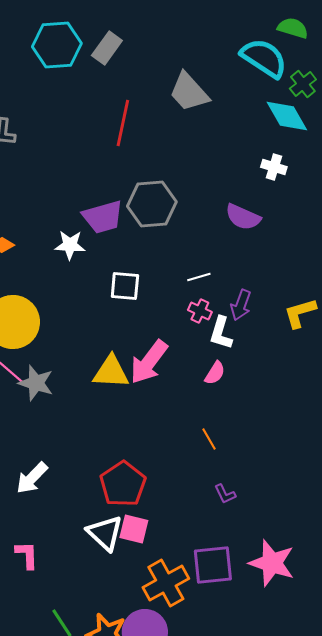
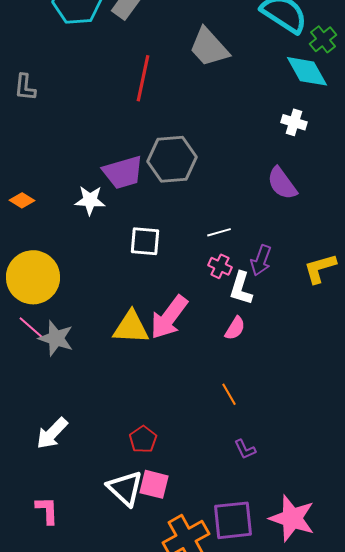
purple semicircle: (243, 217) -> (282, 183), moved, turned 30
red pentagon: (123, 484) -> (143, 439), size x0.6

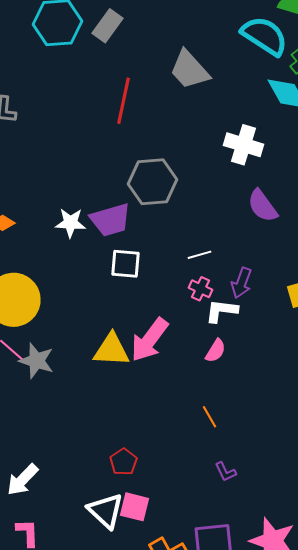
white cross: (294, 122) -> (244, 145), moved, size x1.5
purple trapezoid: (123, 172) -> (110, 220), moved
white L-shape: (241, 288) -> (222, 311), turned 80
white arrow: (52, 433) -> (22, 480), moved

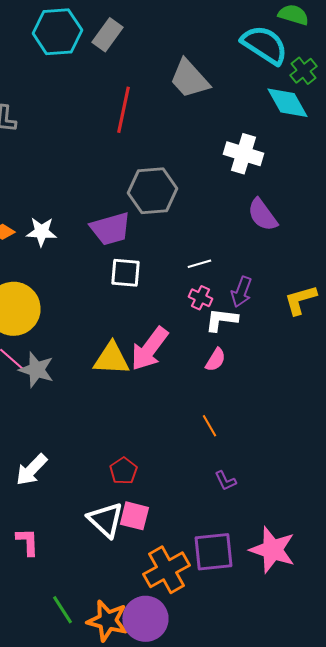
white star: (70, 223) -> (41, 232), moved
white arrow: (22, 480) -> (31, 470), moved

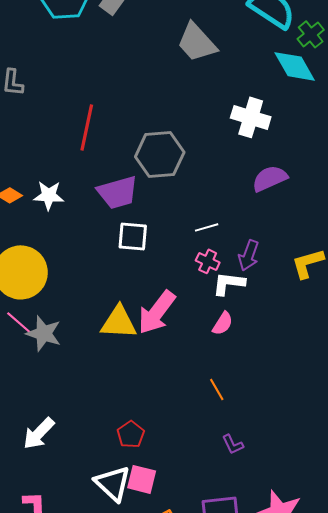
red line: (123, 110) -> (87, 127), moved
purple semicircle: (262, 215) -> (270, 178), turned 102

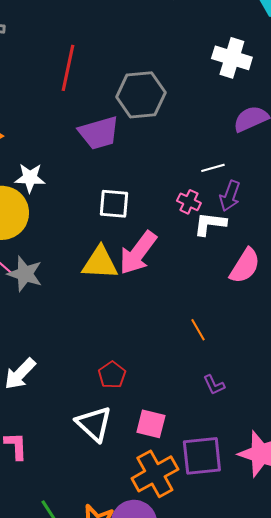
white star: (49, 195) -> (30, 178), moved
white line: (207, 227) -> (213, 168), moved
white square: (133, 236) -> (114, 204), moved
pink semicircle: (223, 323) -> (245, 266), moved, size x1.5
pink square: (142, 479) -> (151, 424), moved

